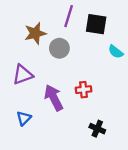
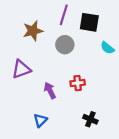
gray circle: (59, 48) -> (65, 45), moved
purple arrow: (54, 98) -> (50, 90), size x0.7
blue triangle: (24, 118) -> (40, 120), moved

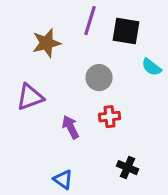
gray circle: (65, 45) -> (99, 78), moved
blue triangle: (40, 120) -> (63, 180), moved, turned -40

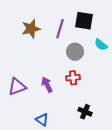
purple line: (90, 21) -> (60, 29), moved
gray circle: (99, 78) -> (75, 52), moved
purple triangle: (30, 97) -> (17, 87), moved

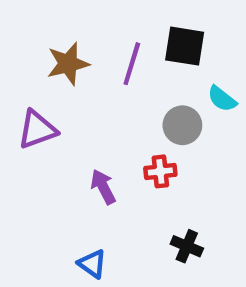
gray circle: (75, 52) -> (182, 125), moved
purple triangle: (17, 87) -> (37, 130), moved

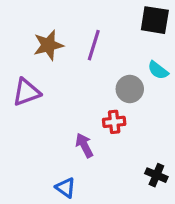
black square: (185, 46) -> (155, 20), moved
purple arrow: (103, 187) -> (84, 145), moved
black cross: (187, 246) -> (156, 175), moved

